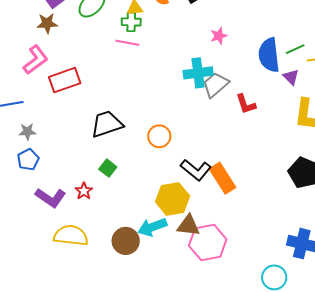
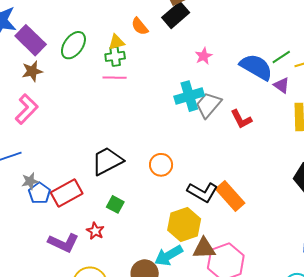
blue semicircle: (269, 55) -> (256, 67), turned 136
red rectangle: (65, 80) -> (67, 193), moved
blue pentagon: (28, 160) -> (39, 193), moved

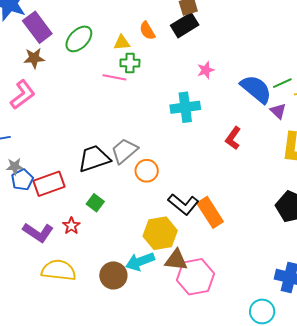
green cross: (115, 56) -> (130, 63), moved
gray trapezoid: (208, 105) -> (124, 151), moved
red L-shape: (241, 119) -> (233, 138), turned 55

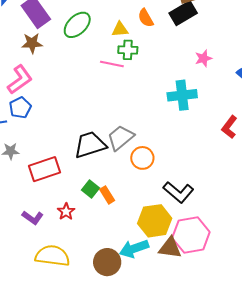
blue pentagon: (22, 180) -> (20, 108), moved
orange rectangle: (210, 212) -> (107, 195), moved, size x0.6
purple L-shape: (38, 232) -> (33, 218), size x0.7
pink hexagon: (195, 277) -> (191, 235), moved

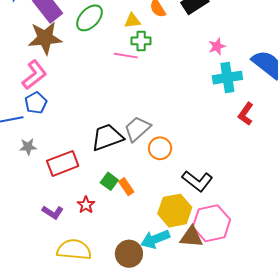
brown star: (32, 43) -> (45, 38), size x1.6
cyan cross: (182, 95) -> (227, 78), moved

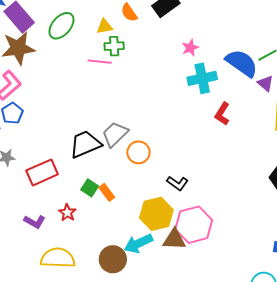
black L-shape: (197, 181) -> (177, 183), size x0.7

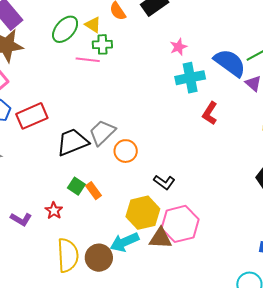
green ellipse: (61, 26) -> (65, 29), moved
yellow triangle: (105, 26) -> (93, 25), turned 42
red rectangle: (42, 172) -> (32, 116), moved
yellow semicircle: (58, 258) -> (68, 255), moved, turned 84

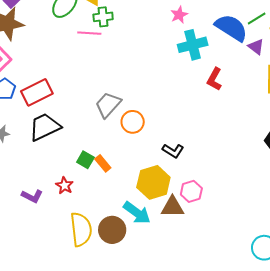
black trapezoid: (72, 142) -> (45, 127), moved
pink hexagon: (180, 224) -> (191, 191), size x0.6
cyan arrow: (125, 242) -> (137, 213), turned -116

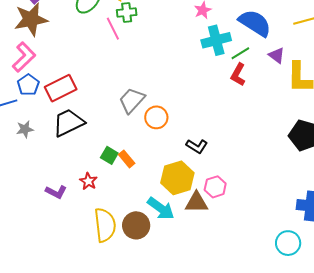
green line: (257, 19) -> (240, 53), moved
pink line: (89, 33) -> (113, 29), turned 60
purple triangle: (256, 47) -> (277, 55), moved

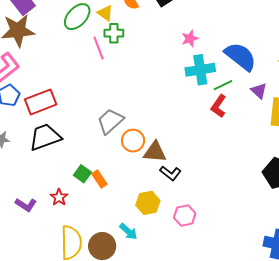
yellow hexagon: (177, 178) -> (148, 203), size x0.7
brown triangle: (196, 202) -> (155, 152), moved
cyan arrow: (161, 208) -> (128, 232), size x0.7

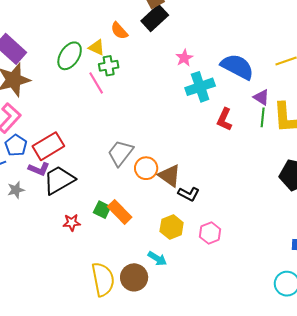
green line: (223, 85) -> (263, 117), moved, turned -48
brown triangle: (155, 152) -> (170, 176), turned 40
orange rectangle: (99, 179) -> (120, 212), size x1.4
red star: (59, 197) -> (72, 223), moved, turned -30
purple L-shape: (26, 205) -> (39, 169), moved

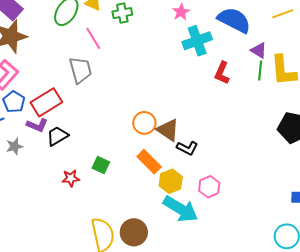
green cross: (109, 66) -> (122, 13), moved
gray trapezoid: (120, 153) -> (80, 70), moved, turned 128
black trapezoid: (59, 180) -> (57, 136), size x0.7
orange rectangle: (120, 212) -> (149, 162), moved
cyan arrow: (157, 259) -> (181, 209), moved, size x1.8

